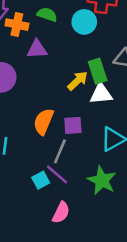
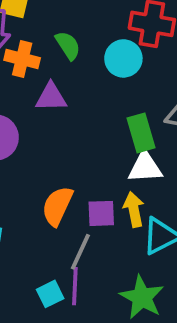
green semicircle: (47, 14) -> (68, 45), turned 36
yellow arrow: (78, 81) -> (134, 209), moved, turned -60
purple line: (57, 174) -> (75, 286), turned 50

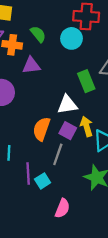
white triangle: (145, 167) -> (67, 105), moved
purple square: (101, 213) -> (68, 131), turned 36
purple line: (75, 286) -> (28, 173), moved

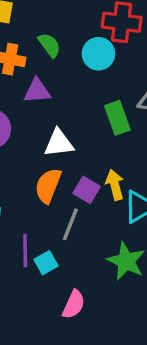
white triangle: (67, 105) -> (59, 143), moved

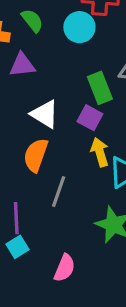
white triangle: (59, 143) -> (45, 114), turned 40
purple square: (87, 190) -> (90, 118), moved
cyan square: (46, 263) -> (17, 247), moved

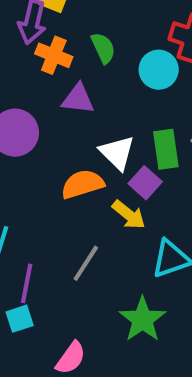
white triangle: (45, 114) -> (117, 153), moved
yellow arrow: (100, 152) -> (129, 215), moved, turned 132
orange semicircle: (36, 155) -> (82, 184), moved, turned 40

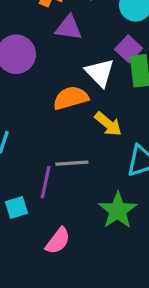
purple square: (145, 183) -> (129, 49), moved
gray line: (86, 263) -> (72, 163), turned 52
purple line: (27, 283) -> (46, 182), moved

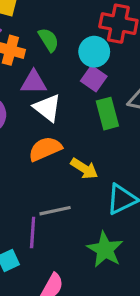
purple square: (129, 49) -> (94, 79), moved
white triangle: (100, 73) -> (47, 108), moved

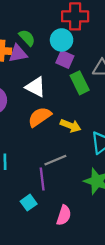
purple triangle: (34, 82) -> (18, 53), moved

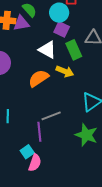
white triangle: (36, 87) -> (47, 50), moved
yellow arrow: (71, 126) -> (65, 71), moved
pink semicircle: (64, 215) -> (35, 163), moved

